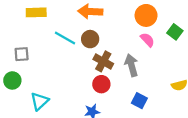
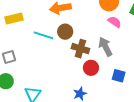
red circle: (101, 84) -> (91, 68), moved

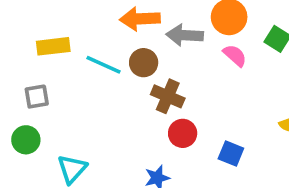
yellow rectangle: (14, 18) -> (53, 46), moved
gray arrow: (105, 47) -> (185, 35), moved, turned -66

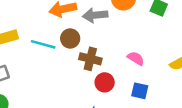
pink semicircle: (235, 55) -> (136, 58), moved

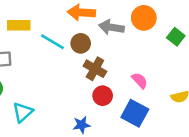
blue square: (140, 91) -> (135, 113), size x1.5

